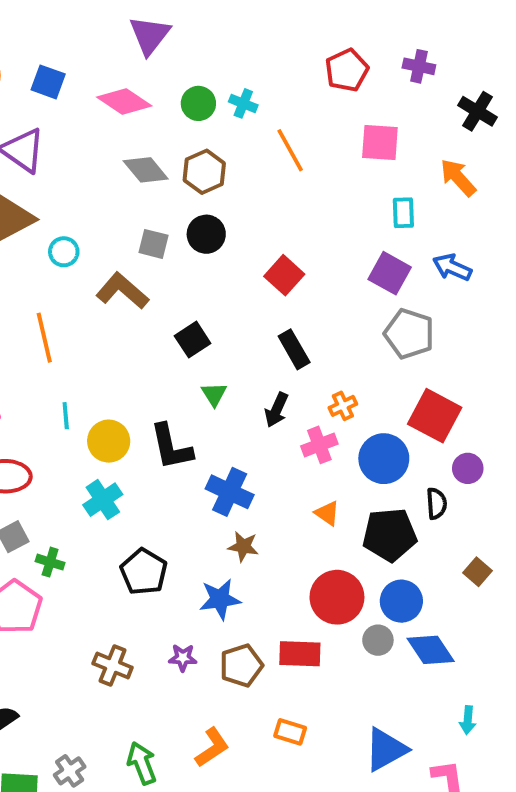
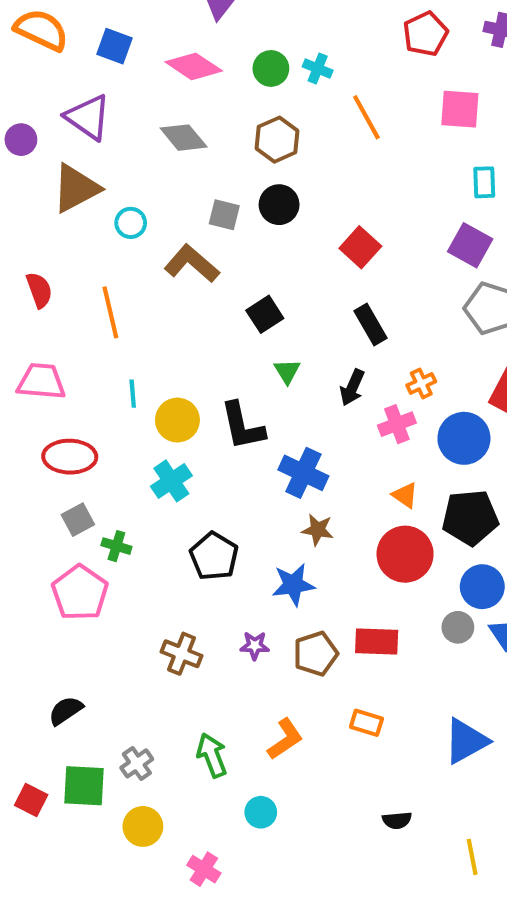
gray diamond: (146, 170) -> (184, 138), moved
red circle: (337, 597) -> (405, 554), moved

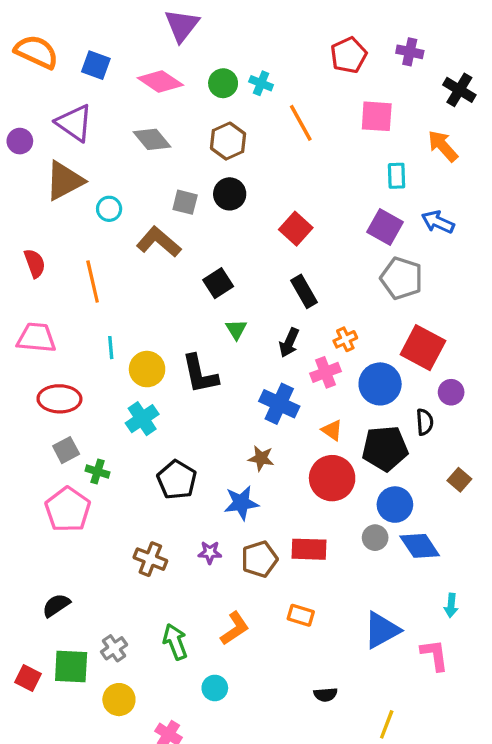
blue cross: (303, 473) -> (279, 404), moved
yellow line: (472, 857) -> (387, 724), turned 32

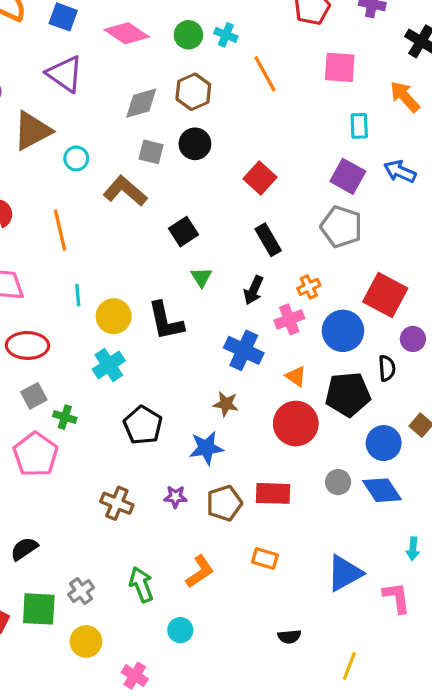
purple triangle: (74, 123) -> (65, 74), moved
gray diamond: (152, 139) -> (141, 103), moved, turned -66
gray pentagon: (402, 278) -> (341, 227), moved
blue circle: (395, 505) -> (384, 443), moved

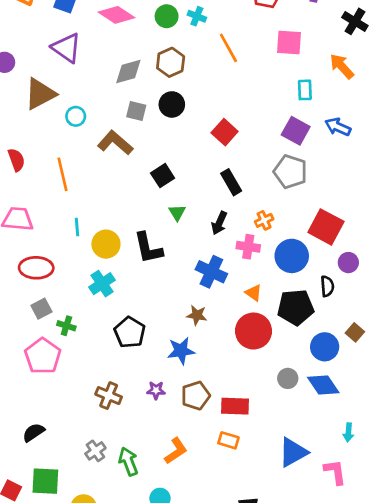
pink cross: (289, 319) -> (248, 247), turned 30
red rectangle: (273, 493) -> (235, 406), moved
gray cross: (81, 591) -> (95, 451), moved

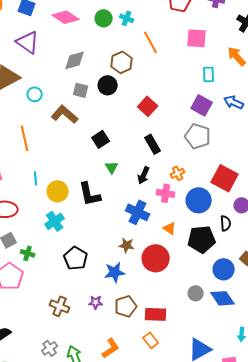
brown hexagon: (171, 62) -> (122, 62), moved
red circle: (254, 331) -> (156, 258), moved
orange rectangle: (228, 440) -> (151, 340), turned 35

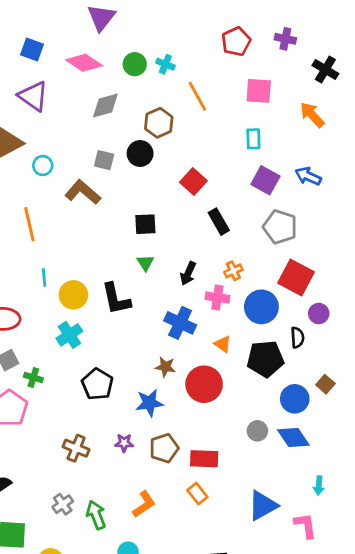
gray diamond: (75, 60) -> (105, 105), moved
cyan rectangle: (209, 74) -> (253, 139), moved
gray pentagon: (198, 136) -> (280, 227), moved
black square: (101, 139) -> (145, 224), moved, turned 30
black rectangle: (153, 144) -> (219, 222), moved

